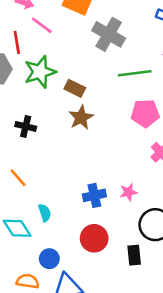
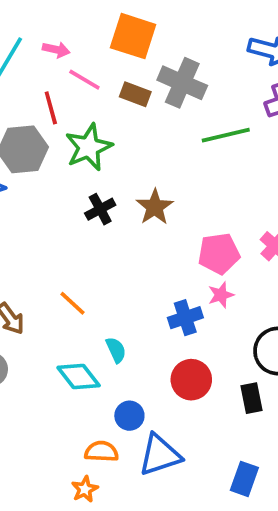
brown rectangle: (75, 88) -> (135, 94), moved
pink pentagon: (145, 113) -> (219, 254), moved
black cross: (26, 126) -> (100, 209), moved, turned -36
pink star: (128, 192) -> (221, 295), moved

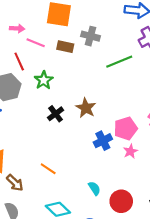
gray cross: (182, 83) -> (90, 36), size x0.7
green star: (89, 147) -> (44, 80), size x0.7
blue cross: (185, 318) -> (103, 141), moved
cyan semicircle: (116, 350) -> (94, 188), moved

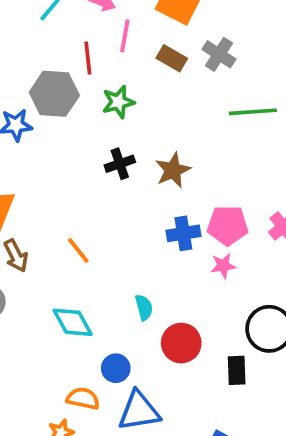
pink line: (36, 43) -> (125, 36), turned 60

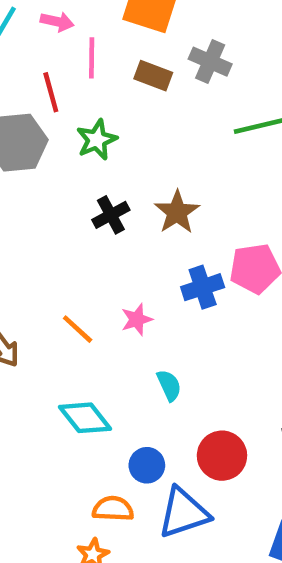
pink star: (223, 266) -> (137, 320), moved
red circle: (181, 343) -> (222, 456), moved

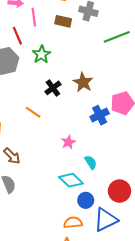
pink star: (137, 320) -> (68, 142), moved
orange line: (78, 329) -> (33, 112), moved
cyan diamond: (85, 418) -> (71, 180), moved

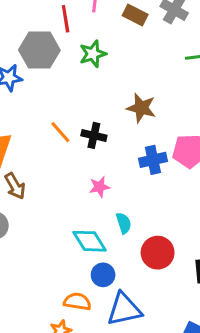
brown star: (83, 82) -> (141, 108), turned -30
black cross: (53, 88) -> (94, 135), moved, turned 35
red circle: (119, 191) -> (158, 253), moved

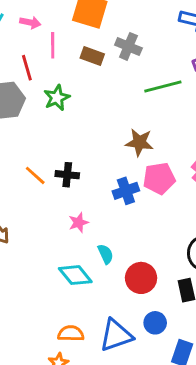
brown star: (141, 108) -> (139, 142), moved
blue circle: (103, 275) -> (155, 323), moved

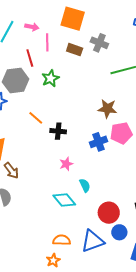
orange line: (35, 175) -> (36, 118), moved
red circle: (141, 278) -> (109, 213), moved

